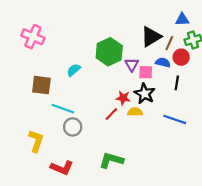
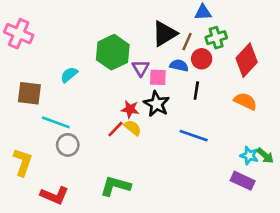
yellow semicircle: (135, 112) -> (133, 128), moved, turned 40

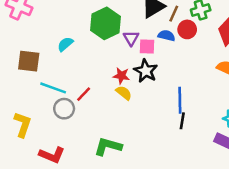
black line: (196, 91) -> (182, 121), moved
red line: (115, 129) -> (84, 94), moved
blue line: (194, 136) -> (180, 100), turned 70

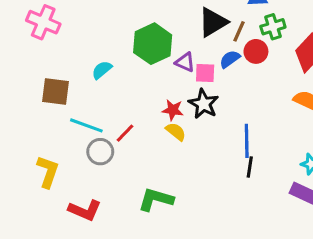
blue semicircle: (166, 36) -> (230, 59), turned -49
purple triangle: (131, 38) -> (185, 62), turned -35

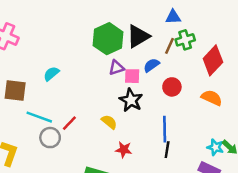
brown line: (239, 31) -> (169, 46), moved
green hexagon: (153, 44) -> (108, 39), moved
red circle: (256, 51) -> (172, 87), moved
purple triangle: (185, 62) -> (116, 68), turned -42
red star: (173, 110) -> (124, 150), moved

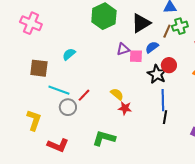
green hexagon: (108, 39) -> (104, 16), moved
black star: (131, 100) -> (157, 74), moved
red star: (124, 150) -> (125, 108), moved

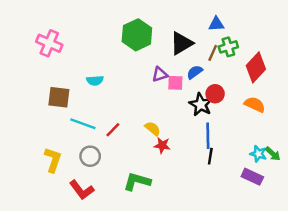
cyan semicircle: (69, 54) -> (95, 81), turned -144
gray circle: (68, 107) -> (90, 156), moved
red L-shape: (58, 145) -> (82, 190), turned 30

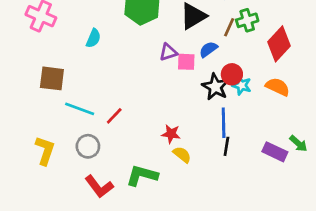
cyan semicircle: (95, 81) -> (93, 38), moved, turned -63
yellow semicircle: (153, 129) -> (182, 155), moved
cyan star: (258, 154) -> (242, 85), moved
purple rectangle: (252, 177) -> (275, 152), moved
red L-shape: (82, 190) -> (99, 186), moved

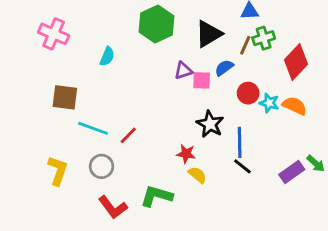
cyan star: (242, 85) -> (269, 103), moved
black star: (215, 87) -> (210, 124), moved
black line: (226, 146) -> (242, 166), turned -60
purple rectangle: (275, 152) -> (292, 172), turned -60

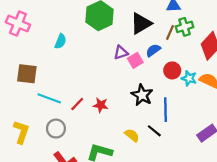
pink square: (202, 80) -> (135, 60), turned -32
red star: (186, 154) -> (101, 105), moved
black line: (242, 166) -> (154, 131), moved

